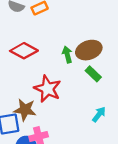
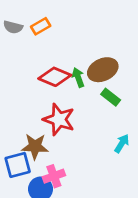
red diamond: (24, 51) -> (55, 77), moved

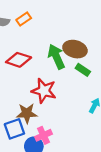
brown ellipse: (103, 70) -> (75, 49), turned 45
red diamond: (55, 77) -> (19, 60), moved
green arrow: (78, 77) -> (56, 57), size x1.6

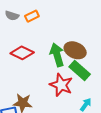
green rectangle: (83, 70) -> (80, 70), size x1.5
red star: (44, 91) -> (61, 85), moved

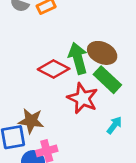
red diamond: (22, 53) -> (54, 69), moved

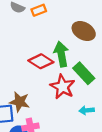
brown ellipse: (102, 53) -> (84, 31), moved
cyan arrow: (114, 125) -> (87, 110), turned -136

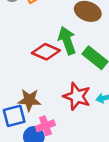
red star: (63, 87) -> (77, 96), moved

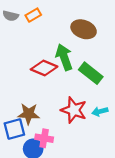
pink cross: (45, 126) -> (44, 138), turned 30

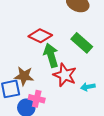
green arrow: (64, 57) -> (51, 55), moved
cyan arrow: (100, 111) -> (88, 87), moved

